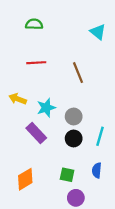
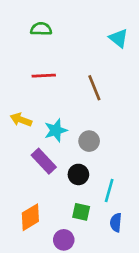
cyan line: (100, 136) -> (109, 190), moved
black circle: (74, 138) -> (78, 174), moved
blue semicircle: (97, 170) -> (116, 223), moved
purple circle: (76, 198) -> (64, 240), moved

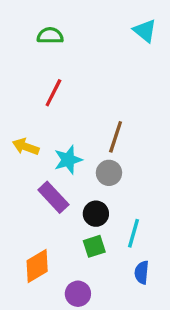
cyan triangle: (118, 38) -> (145, 31), moved
red line: (44, 76) -> (53, 93), turned -60
brown line: (94, 88) -> (116, 137), moved, turned 40
green square: (81, 212) -> (94, 246), moved, turned -30

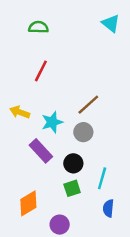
brown line: (116, 137) -> (88, 105), turned 30

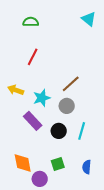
cyan line: (102, 178) -> (82, 131), moved
green square: (72, 188) -> (58, 164), moved
orange diamond: (28, 203) -> (23, 163), turned -70
purple circle: (60, 225) -> (40, 179), moved

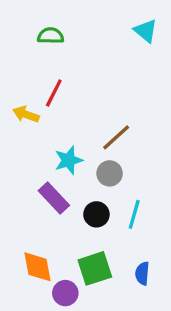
yellow arrow: (16, 90) -> (26, 114), moved
green square: (58, 164) -> (95, 268), size x1.5

